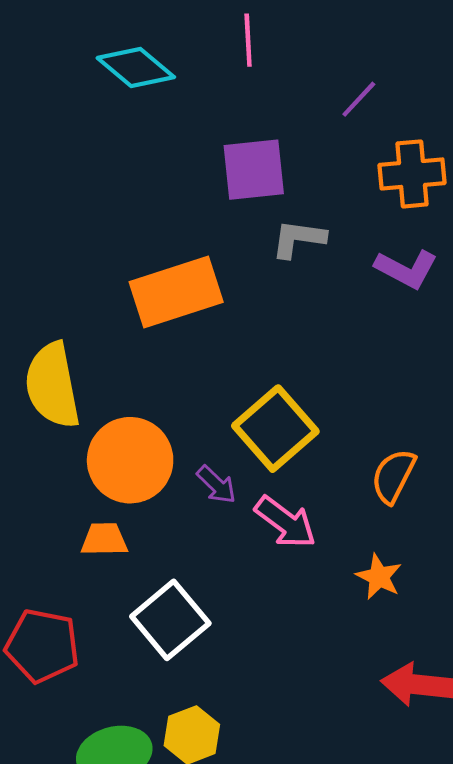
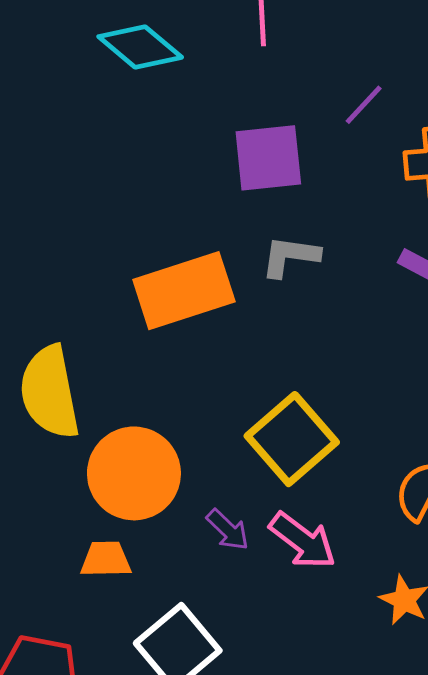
purple line: (359, 99) -> (364, 105), moved
gray L-shape: (298, 239) -> (290, 256), moved
purple arrow: (216, 485) -> (228, 530), moved

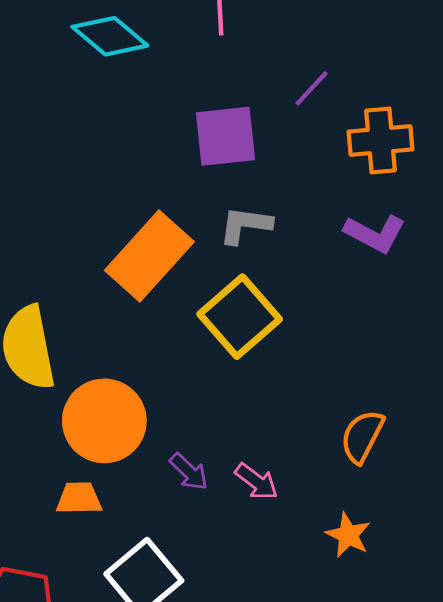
orange rectangle: (184, 291) -> (149, 256), turned -30
yellow square: (292, 439) -> (240, 317), moved
pink arrow: (303, 541) -> (256, 481), size x0.7

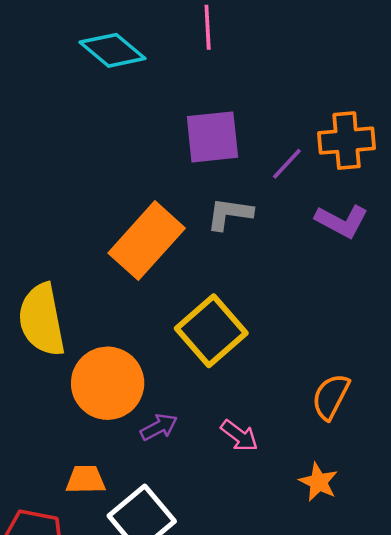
purple line: (311, 88) -> (287, 164), moved
yellow square: (240, 317) -> (211, 331), moved
purple arrow: (189, 472) -> (159, 427), moved, turned -72
orange trapezoid: (79, 498) -> (86, 480), moved

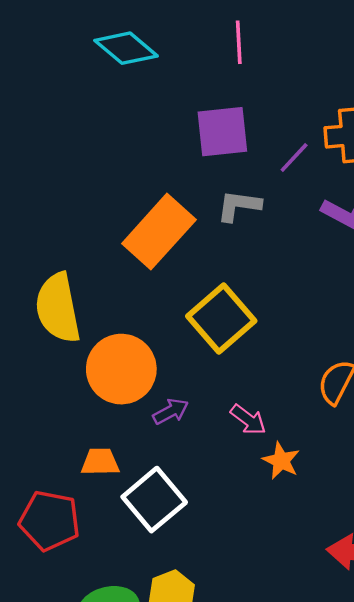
pink line: (208, 27) -> (239, 42), moved
orange star: (319, 482) -> (281, 461), moved

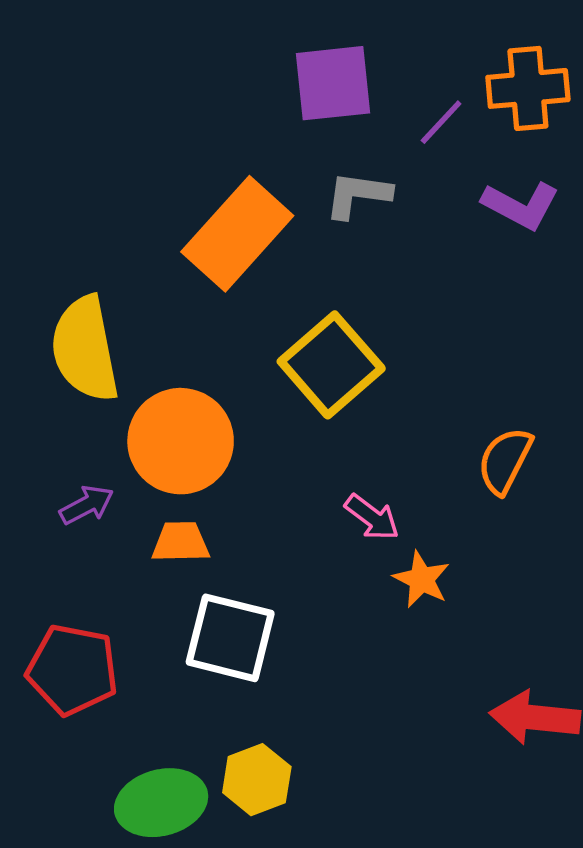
purple arrow: (171, 411) -> (87, 505), moved
orange trapezoid: (100, 462) -> (181, 542), moved
white square: (154, 500) -> (230, 638), turned -36

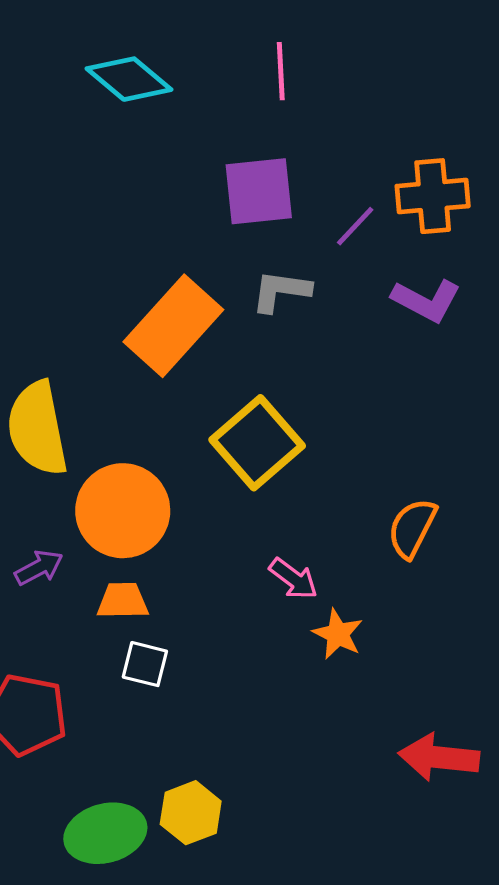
white square: (230, 638) -> (145, 664), moved, size x0.6

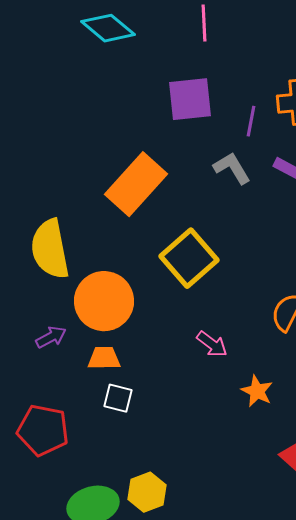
purple line: (355, 226) -> (251, 121), turned -32
gray L-shape: (281, 291) -> (232, 168), moved, turned 51
orange star: (338, 634) -> (257, 391), moved

